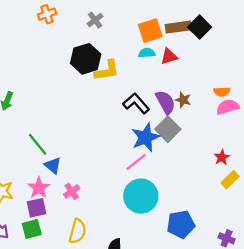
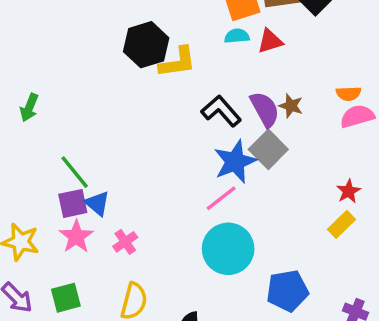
yellow rectangle: (230, 180) -> (342, 224), moved
purple square: (36, 208) -> (73, 203), moved

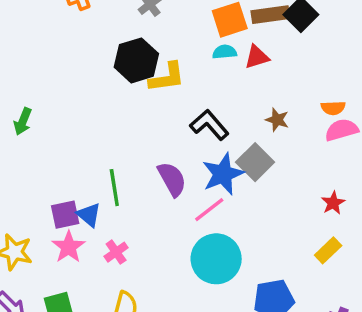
purple semicircle: (265, 109) -> (172, 179), moved
green line: (75, 172) -> (114, 188), moved, turned 30
yellow rectangle: (342, 224) -> (328, 250), moved

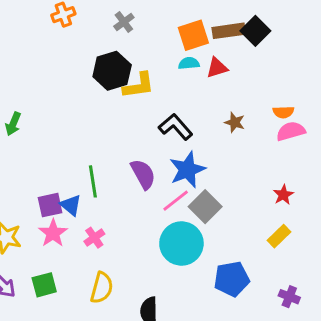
gray square: (255, 162) -> (205, 207), moved

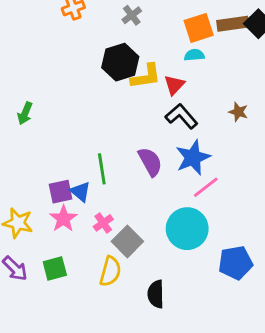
red triangle: (217, 68) -> (174, 85), moved, turned -30
pink line: (176, 201) -> (206, 187), moved
gray square: (205, 207) -> (127, 241), moved

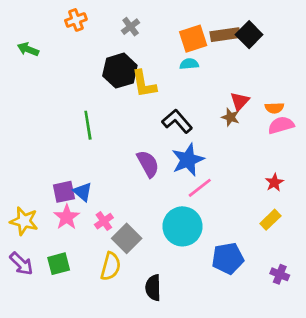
yellow L-shape: (146, 76) -> (144, 84), turned 88
red triangle: (174, 85) -> (240, 101), moved
green arrow: (25, 113) -> (28, 49), moved, turned 90
green line: (102, 169) -> (88, 125), moved

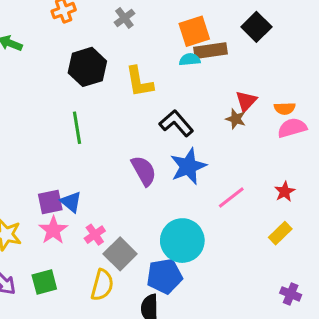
brown rectangle: (225, 35) -> (211, 51), moved
black hexagon: (120, 71) -> (87, 67), moved
pink line: (200, 188) -> (231, 197), moved
blue pentagon: (228, 258) -> (165, 276), moved

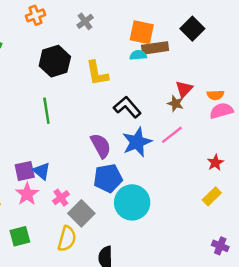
orange square: (194, 31) -> (142, 32), turned 30
pink line: (231, 197) -> (172, 135), moved
blue pentagon: (165, 276) -> (108, 178), moved

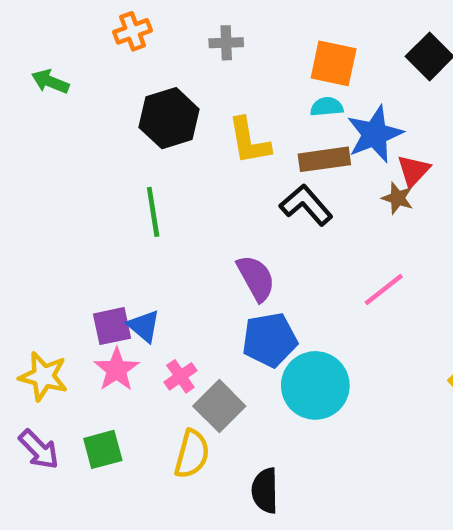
gray cross: (85, 21) -> (226, 43), turned 35
brown rectangle: (155, 48) -> (324, 159), moved
pink line: (172, 135) -> (384, 290), moved
blue star: (137, 142) -> (375, 134), moved

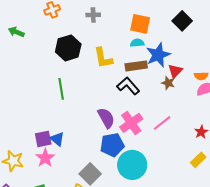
pink cross: (180, 376) -> (131, 123), moved, size x1.6

